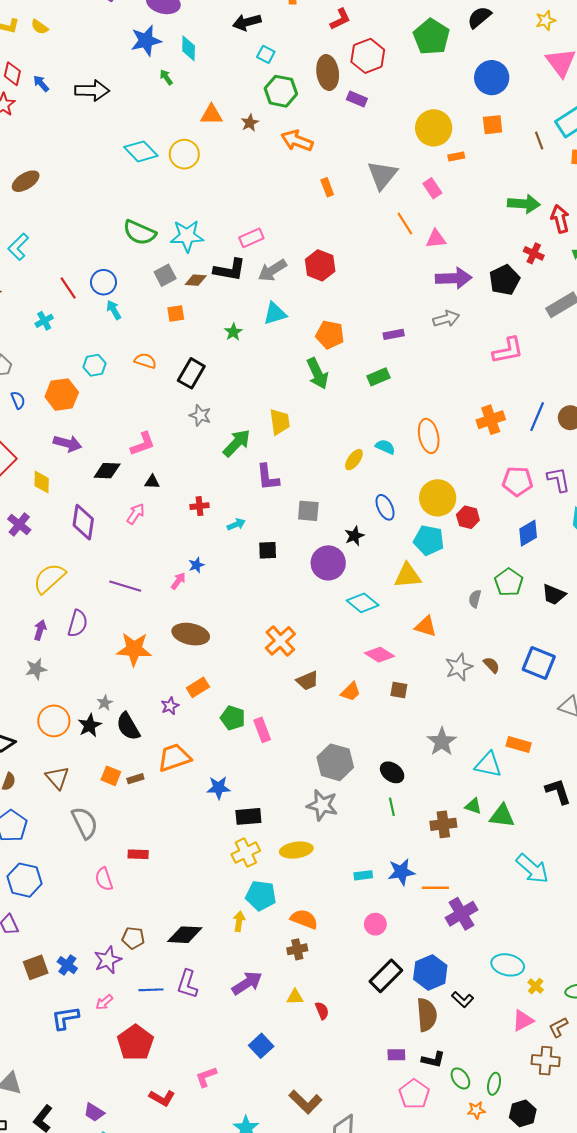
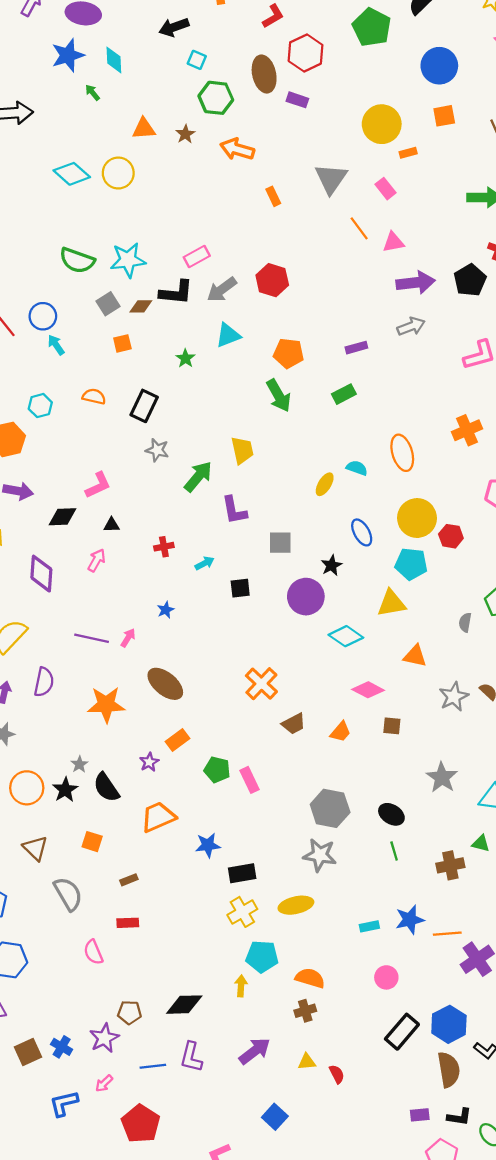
pink arrow: (178, 581) -> (128, 638), moved
brown ellipse: (191, 634) -> (165, 684), turned 32
brown rectangle: (135, 779) -> (129, 880), moved

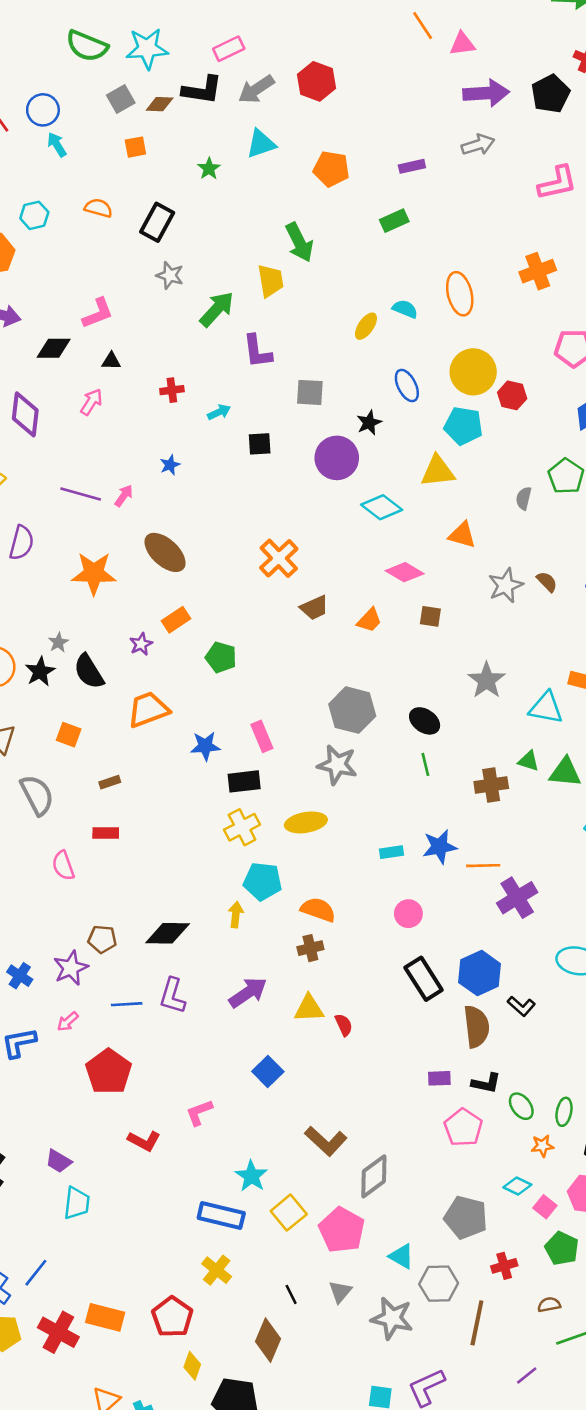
green arrow: (279, 396) -> (299, 242), moved
pink rectangle: (249, 780) -> (262, 736), moved
black rectangle: (402, 1032) -> (424, 979), turned -76
yellow triangle: (307, 1062) -> (309, 1008), size x1.4

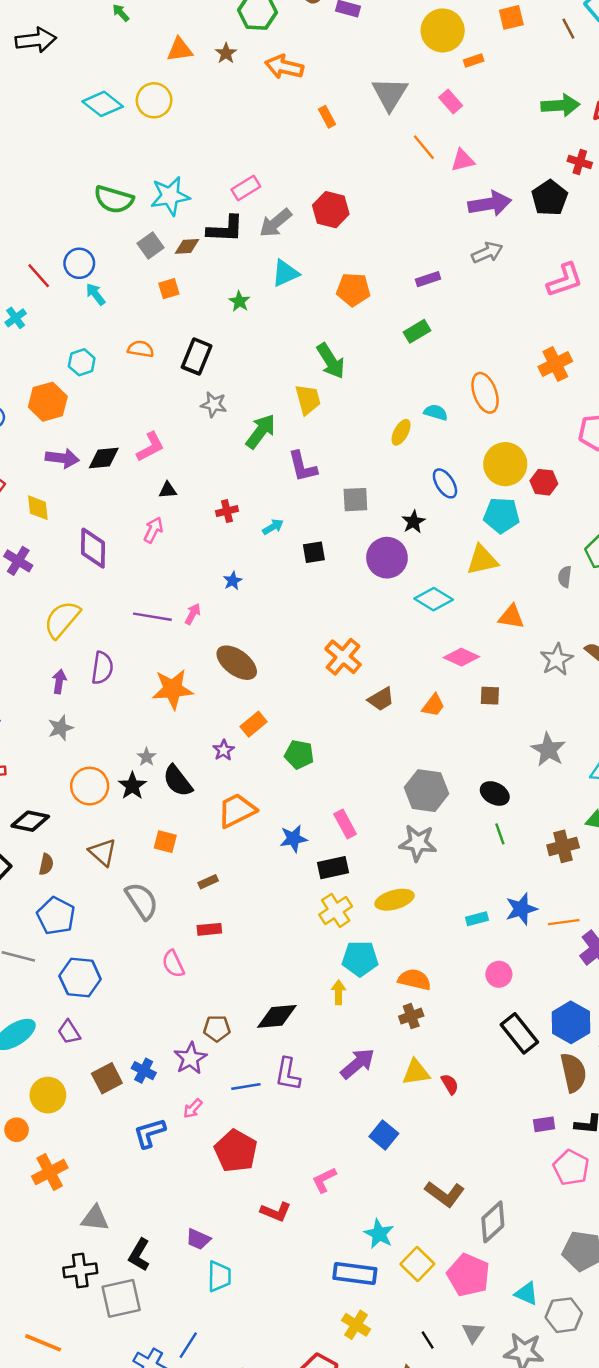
black diamond: (54, 348) -> (104, 458), moved

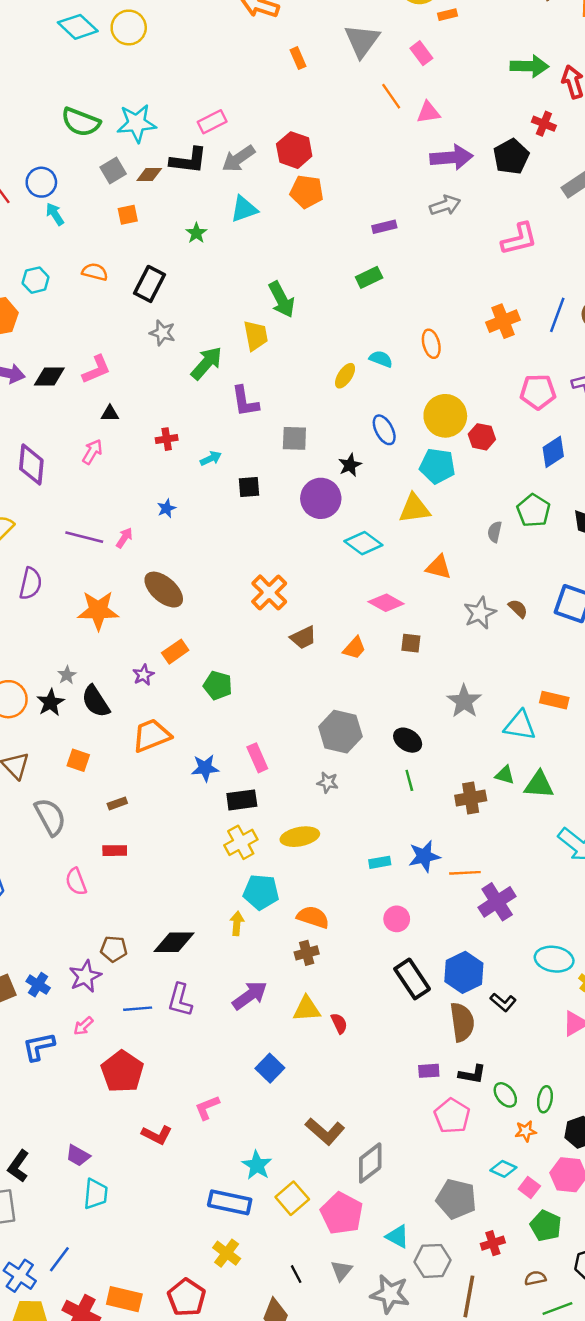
orange pentagon: (353, 290) -> (307, 192), moved
orange ellipse: (485, 393) -> (431, 344), size x0.7
gray star: (418, 843) -> (328, 782), size x0.6

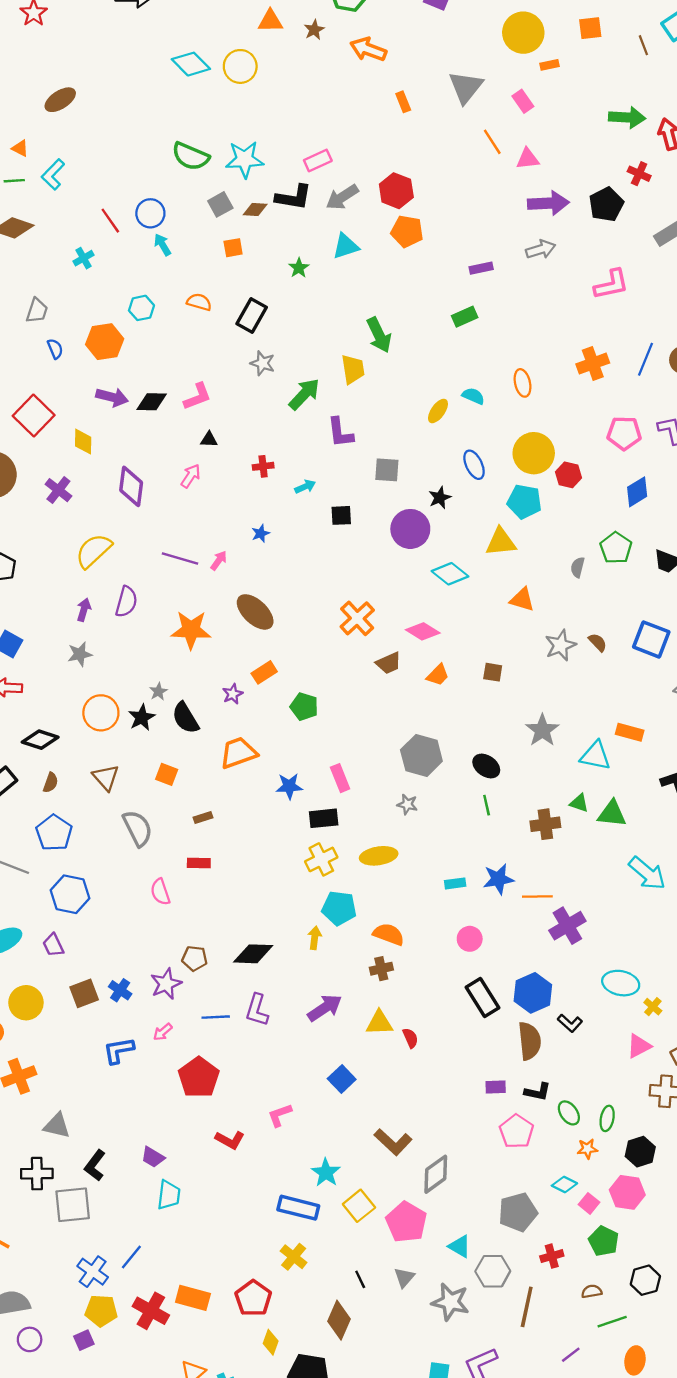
pink diamond: (386, 603) -> (423, 631), moved
gray pentagon: (456, 1199) -> (518, 1212), turned -30

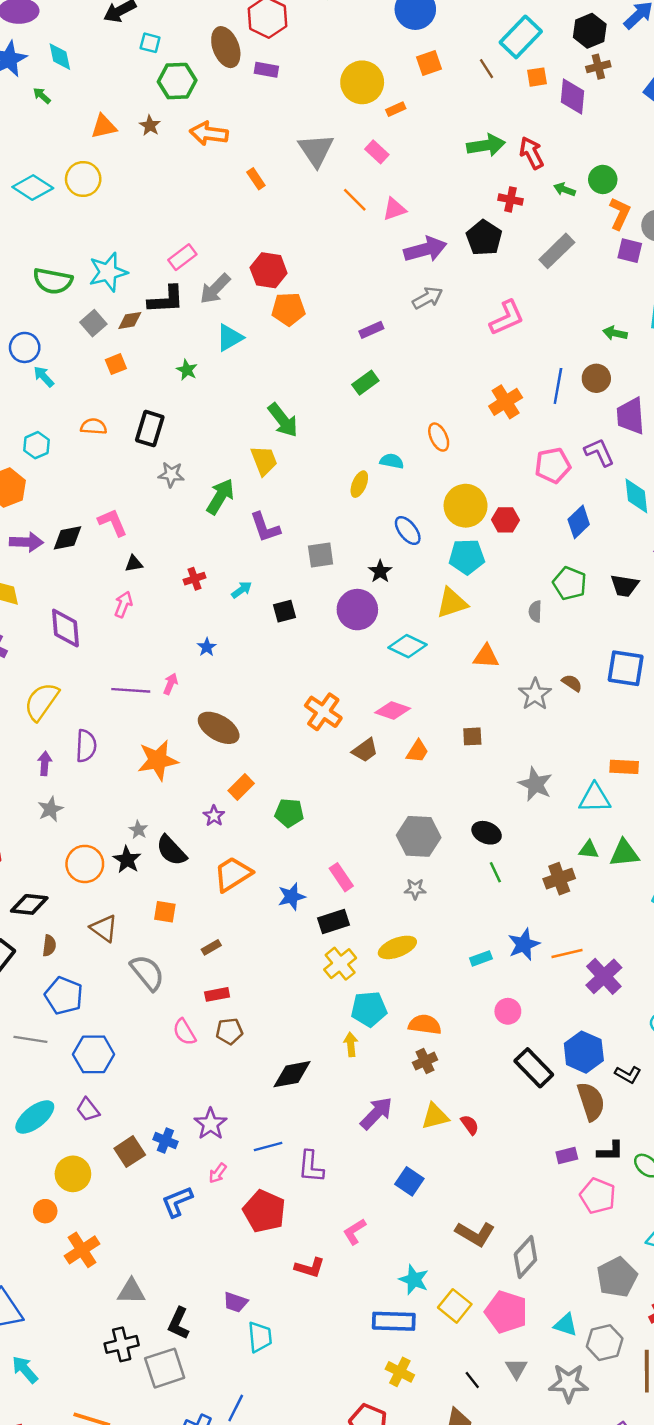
pink L-shape: (197, 396) -> (113, 522), turned -80
brown pentagon: (195, 958) -> (229, 1031), moved
purple L-shape: (257, 1010) -> (311, 1167), moved

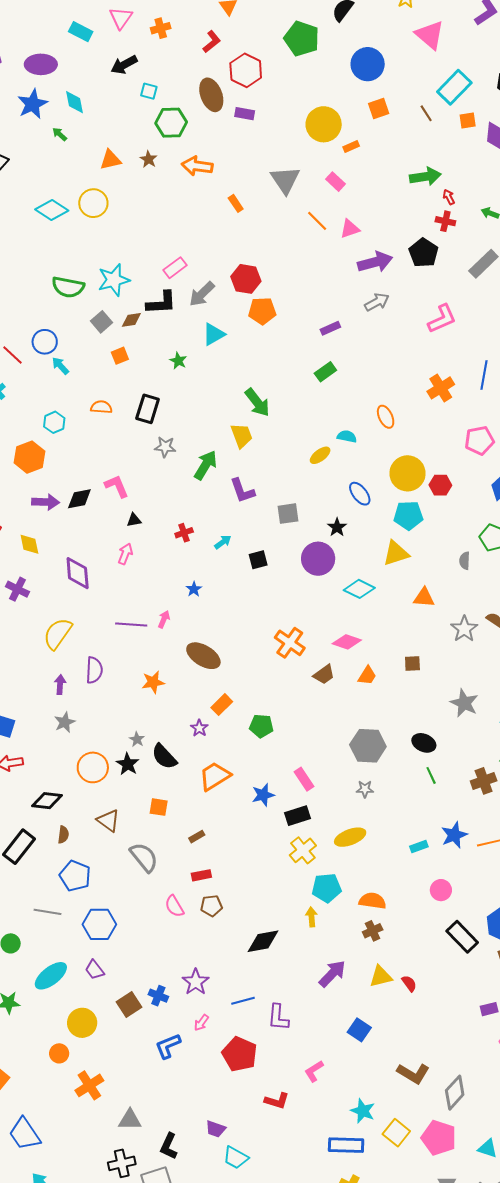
red arrow: (531, 153) -> (449, 197), moved, size x0.6
yellow ellipse: (359, 484) -> (320, 455), turned 30
orange star: (158, 760) -> (153, 682), size x0.7
cyan trapezoid: (260, 1337) -> (236, 1158), turned 124

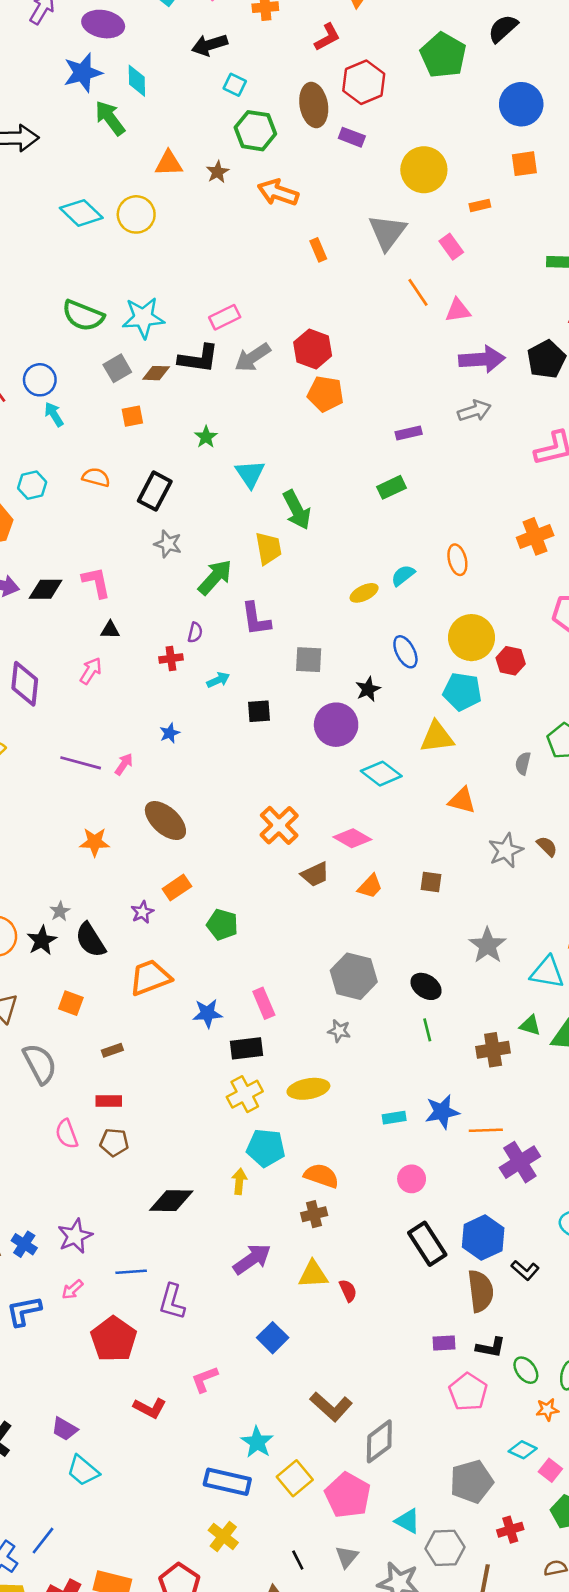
yellow circle: (324, 124) -> (424, 170), moved
green arrow: (60, 134) -> (110, 118), size x1.8
cyan triangle: (214, 334) -> (250, 474), moved, turned -45
cyan semicircle: (347, 436) -> (403, 575), turned -60
purple semicircle: (94, 670) -> (195, 633), moved, size x0.6

